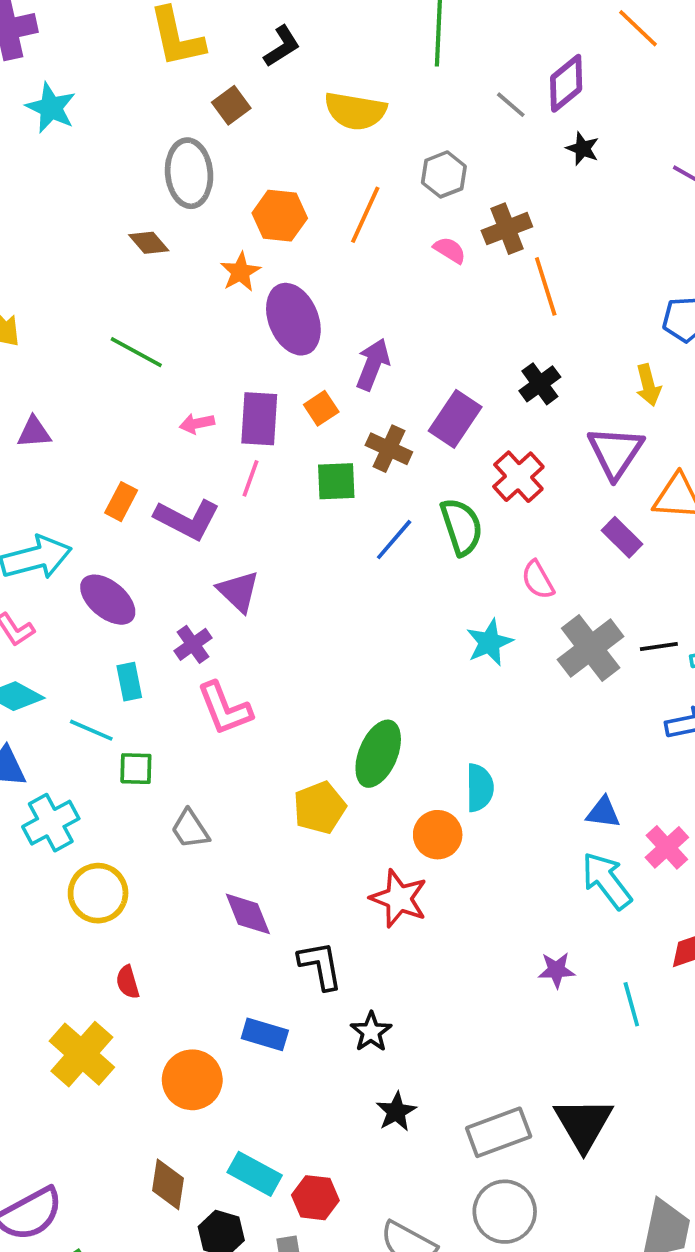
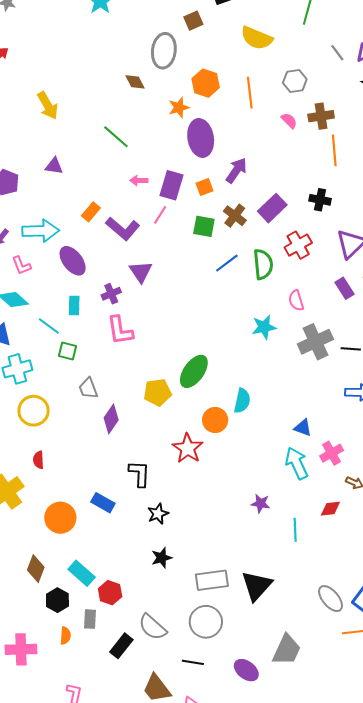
orange line: (365, 215) -> (250, 93), turned -44
black cross: (540, 384) -> (320, 200), turned 35
purple diamond: (248, 914) -> (111, 419), moved, turned 44

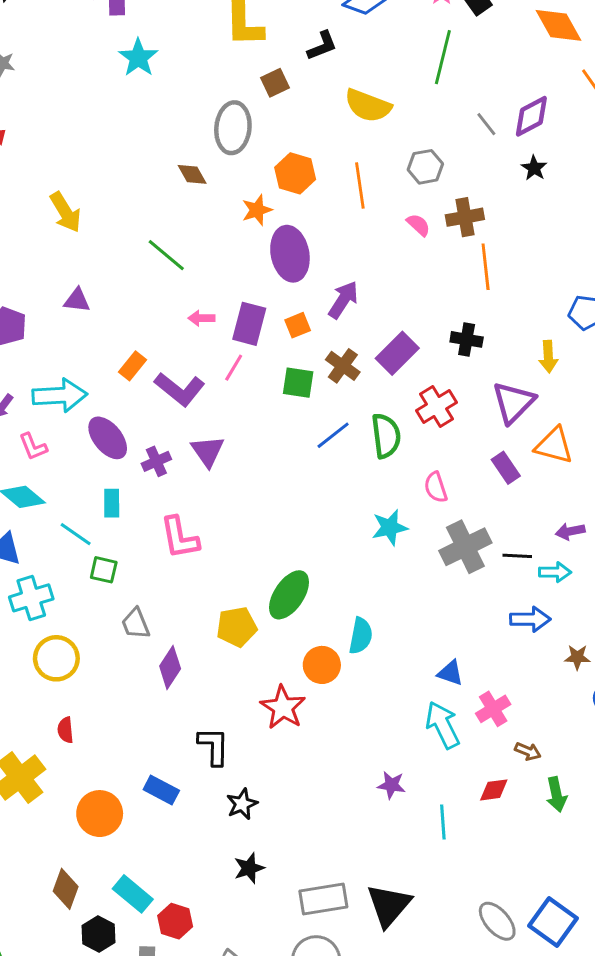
purple cross: (111, 294) -> (156, 461), moved

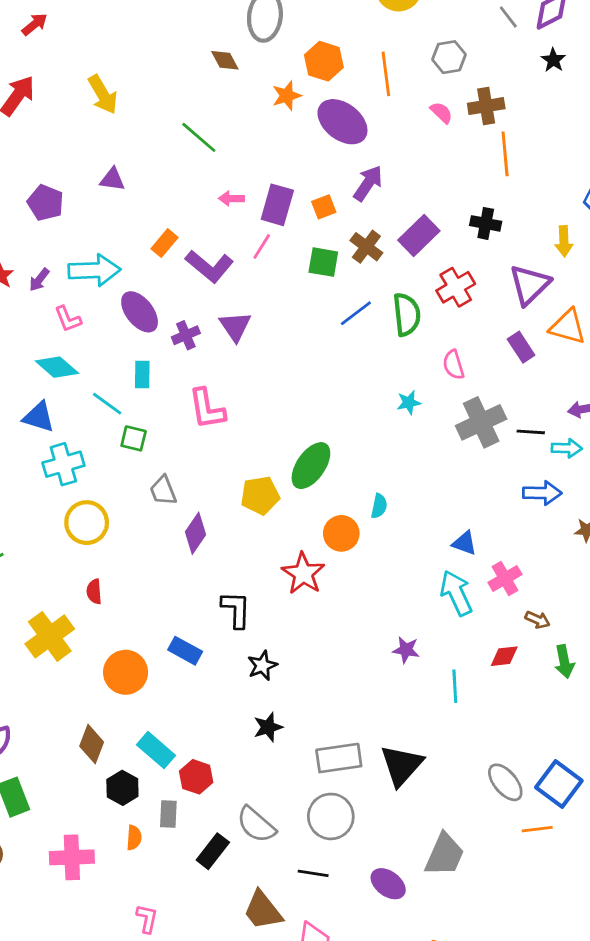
purple ellipse: (290, 254) -> (342, 122), moved, turned -42
cyan star: (390, 527) -> (409, 403), size x0.7
cyan semicircle: (361, 636) -> (379, 506), size x0.7

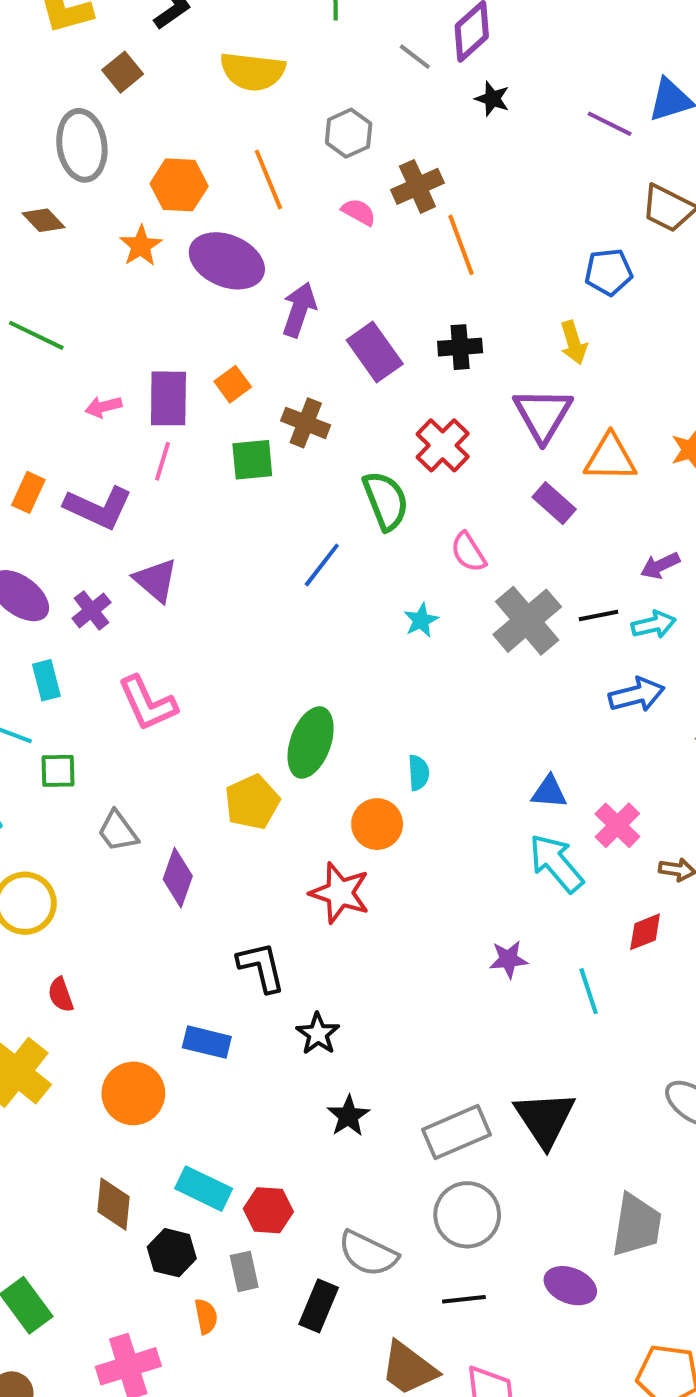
purple arrow: (368, 183) -> (299, 310), moved
purple rectangle: (419, 235) -> (375, 352), moved, turned -66
blue line: (356, 313) -> (322, 565), moved

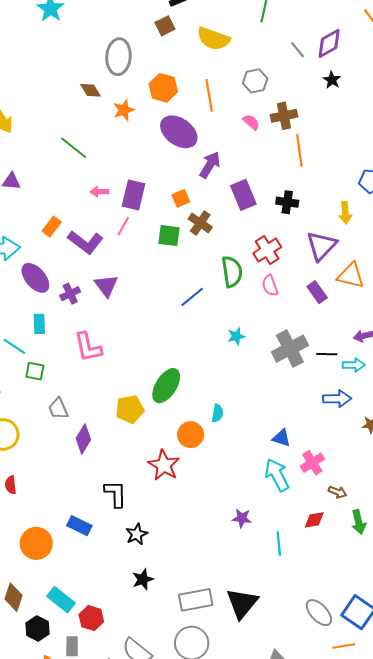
brown square: (123, 72) -> (165, 26), moved
orange star: (141, 246) -> (124, 110), moved
orange square: (233, 384) -> (181, 198), moved
pink semicircle: (468, 552) -> (270, 286), moved

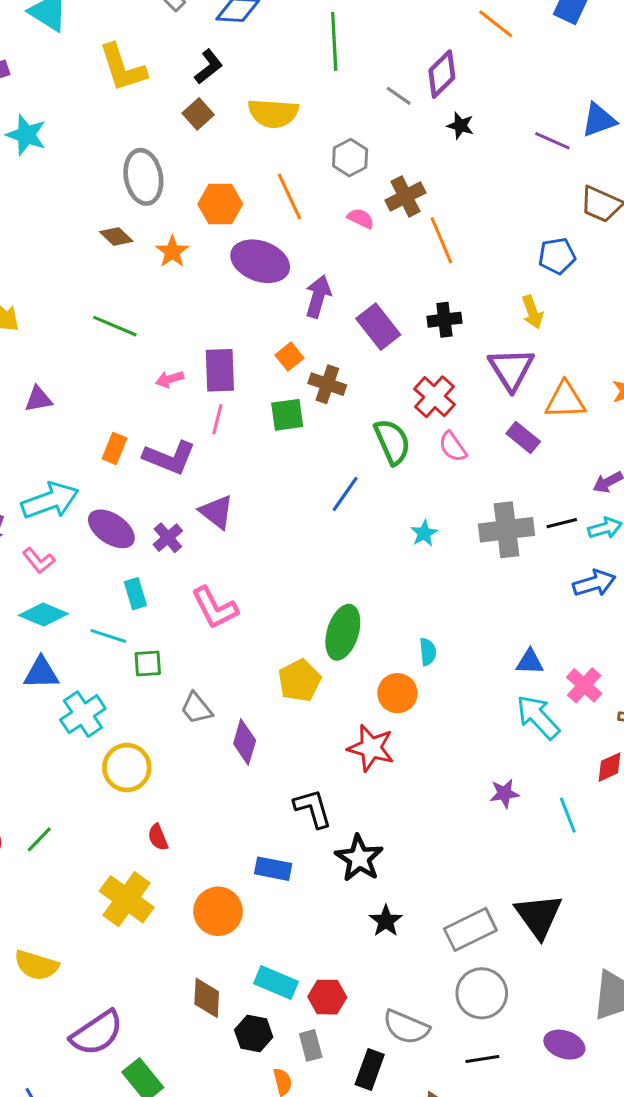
gray cross: (290, 349) -> (507, 530), turned 36
black star: (137, 534) -> (359, 858), size x1.4

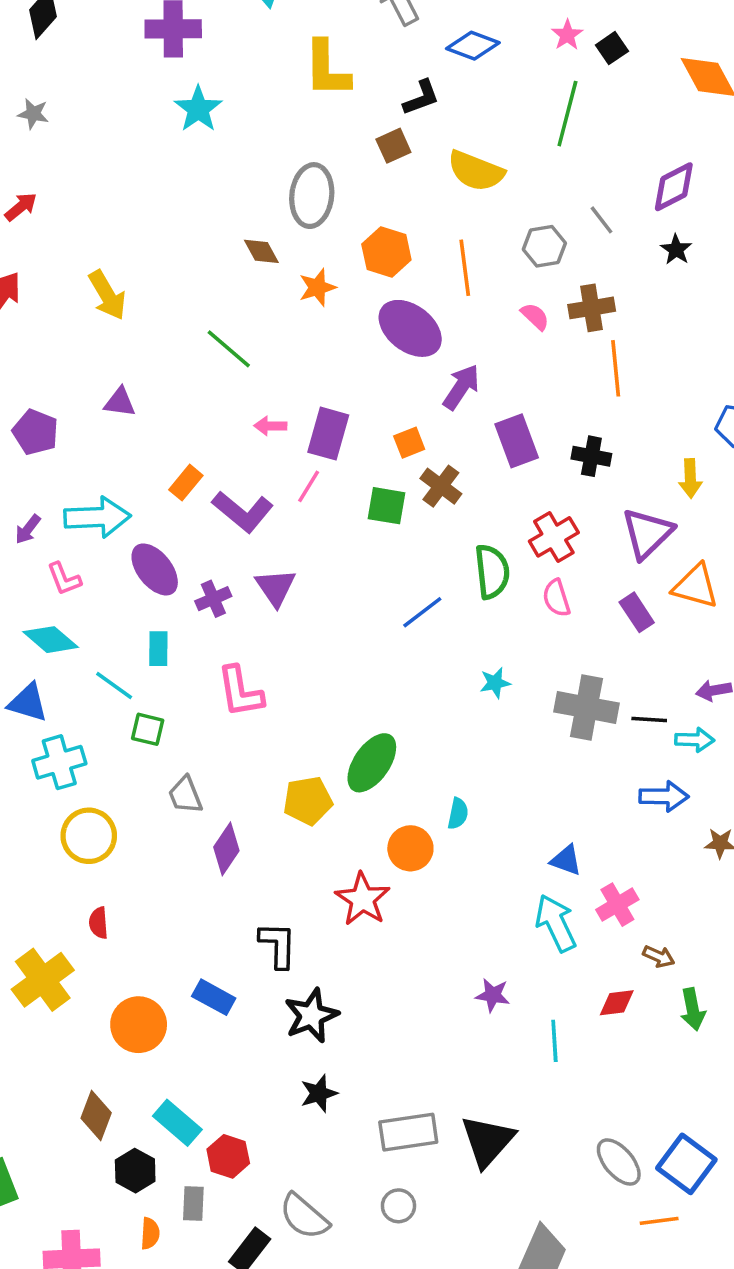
gray line: (399, 96) -> (601, 220), moved
gray circle: (482, 993) -> (398, 1206), size x0.6

